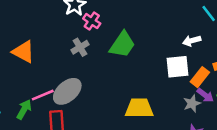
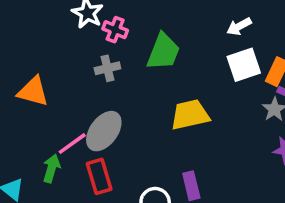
white arrow: (192, 41) -> (239, 26), moved
gray cross: (80, 47) -> (107, 68), turned 30
yellow trapezoid: (139, 108) -> (190, 115), moved

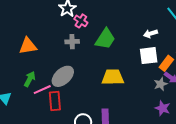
orange triangle: (33, 91) -> (28, 46), turned -36
pink line: (72, 144) -> (42, 90), moved
green arrow: (51, 168) -> (30, 79), moved

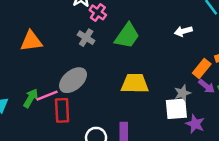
gray cross: (72, 42) -> (86, 38), turned 32
white square: (149, 56) -> (176, 109), moved
green arrow: (30, 79) -> (31, 98), moved
gray star: (161, 84) -> (182, 93), moved

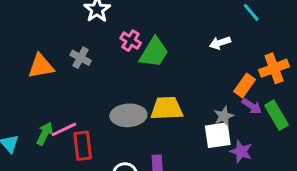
pink cross: (98, 12) -> (131, 41), moved
gray cross: (86, 38) -> (81, 58), moved
gray ellipse: (73, 80) -> (128, 115), moved, turned 40

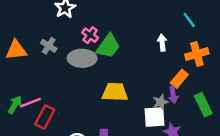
white arrow: (220, 43) -> (162, 43), turned 98
orange cross: (274, 68) -> (197, 54), moved
purple arrow: (252, 106) -> (173, 95), moved, turned 42
gray ellipse: (128, 115) -> (82, 58), moved
red rectangle: (83, 146) -> (45, 117), turned 30

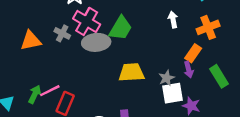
pink cross: (90, 35) -> (87, 21), moved, size x1.6
gray star: (161, 102) -> (167, 78), moved

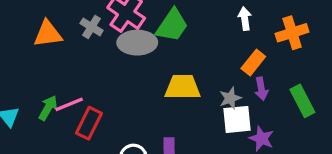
orange rectangle: (193, 53) -> (253, 63), moved

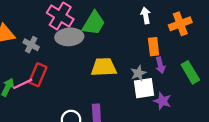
gray cross: (92, 27) -> (31, 45), moved
orange rectangle: (253, 63) -> (154, 47), turned -42
red rectangle: (89, 123) -> (38, 75), moved

